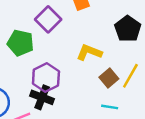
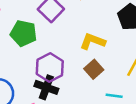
brown square: (109, 78) -> (94, 69), moved

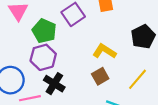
purple hexagon: (50, 68) -> (43, 57), moved

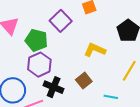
brown square: (100, 76) -> (84, 81), moved

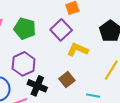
purple square: (61, 21) -> (61, 30), moved
green pentagon: (36, 40) -> (25, 29), moved

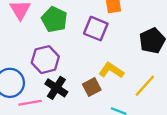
purple square: (61, 30) -> (96, 29), turned -35
yellow L-shape: (78, 50) -> (111, 70), moved

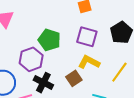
green pentagon: (54, 19) -> (49, 40), moved
purple square: (96, 29) -> (87, 37), moved

